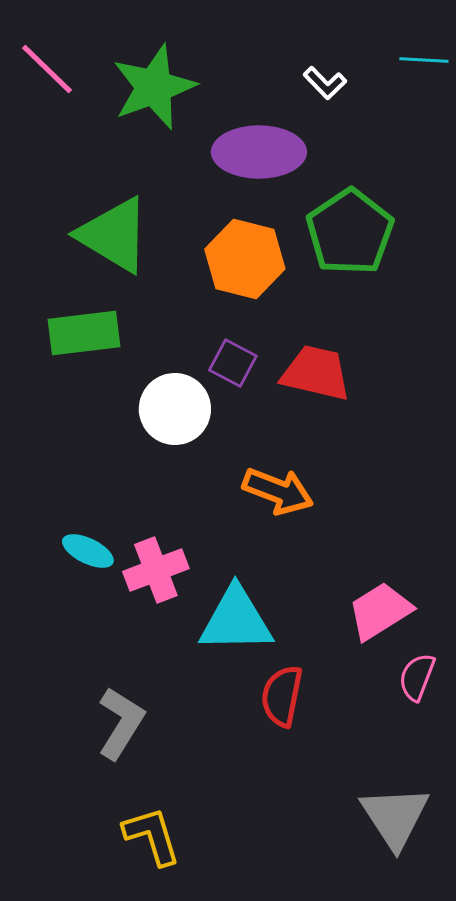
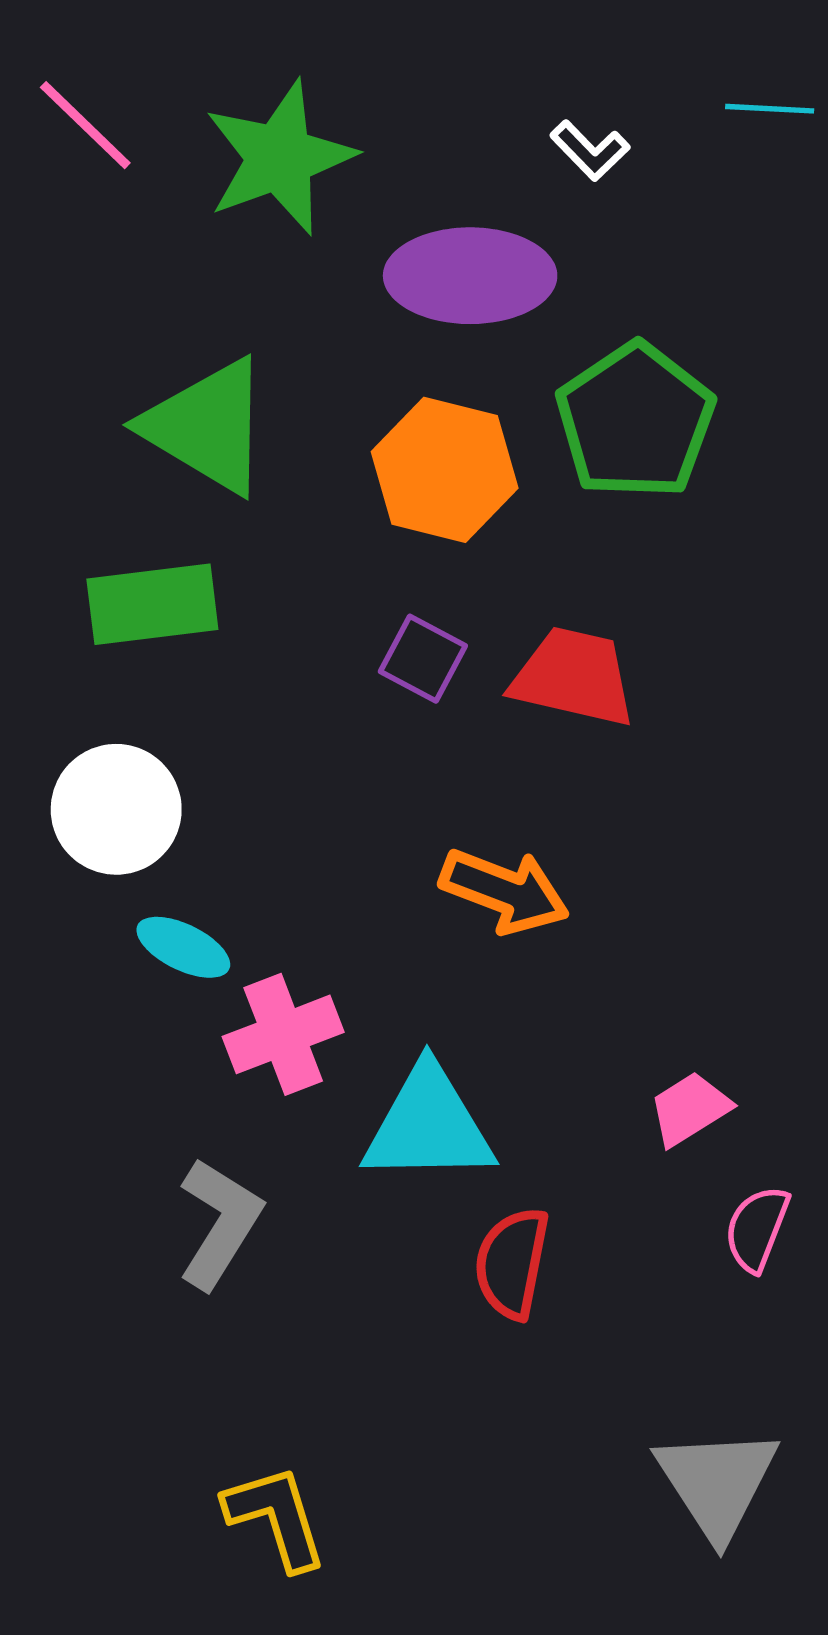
white circle: (175, 409) -> (116, 809), moved
cyan ellipse: (88, 551) -> (183, 947), moved
pink trapezoid: (380, 611) -> (690, 1109), size x0.7
gray L-shape: (121, 723) -> (220, 1223), moved

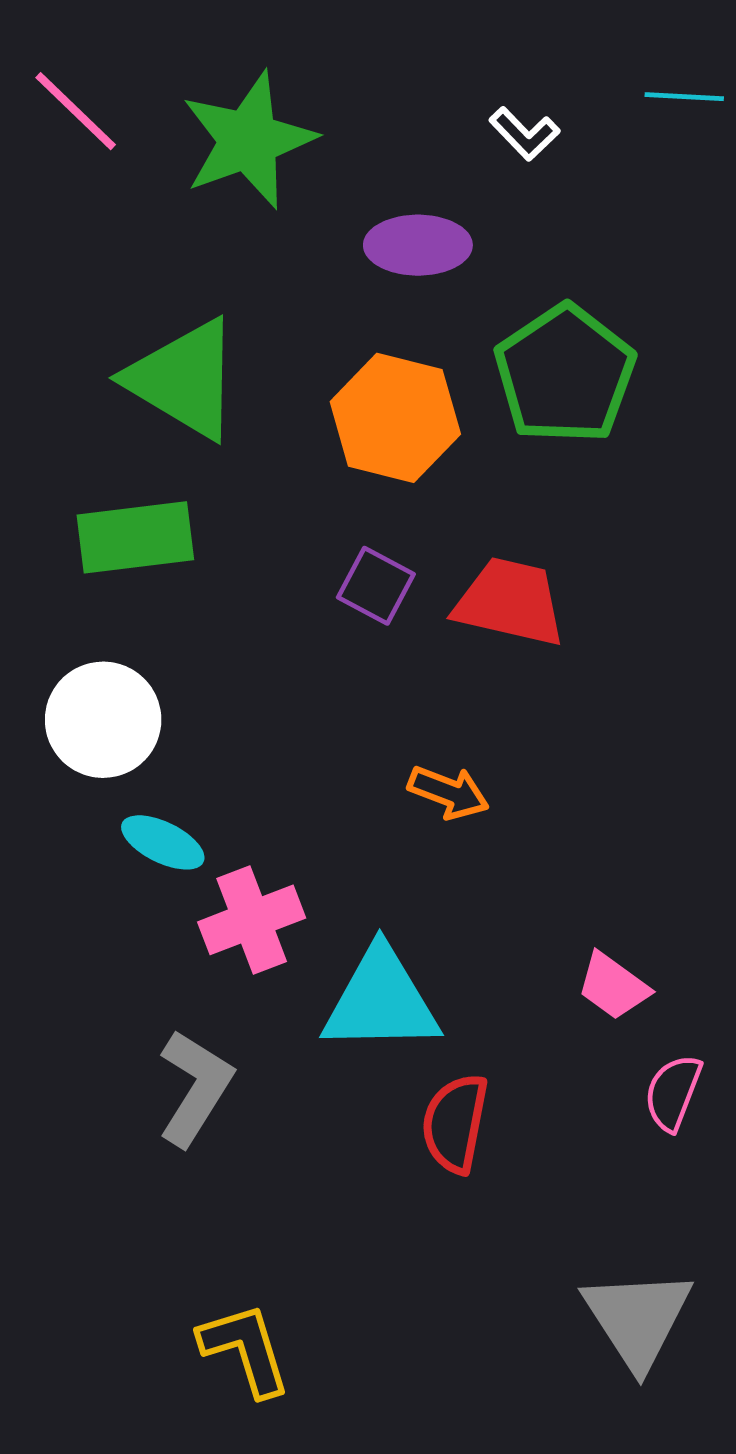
purple ellipse: (470, 276) -> (418, 245), size x0.7
orange arrow: (505, 891) -> (449, 792), size x0.7
pink trapezoid: (690, 1109) -> (613, 986), turned -112

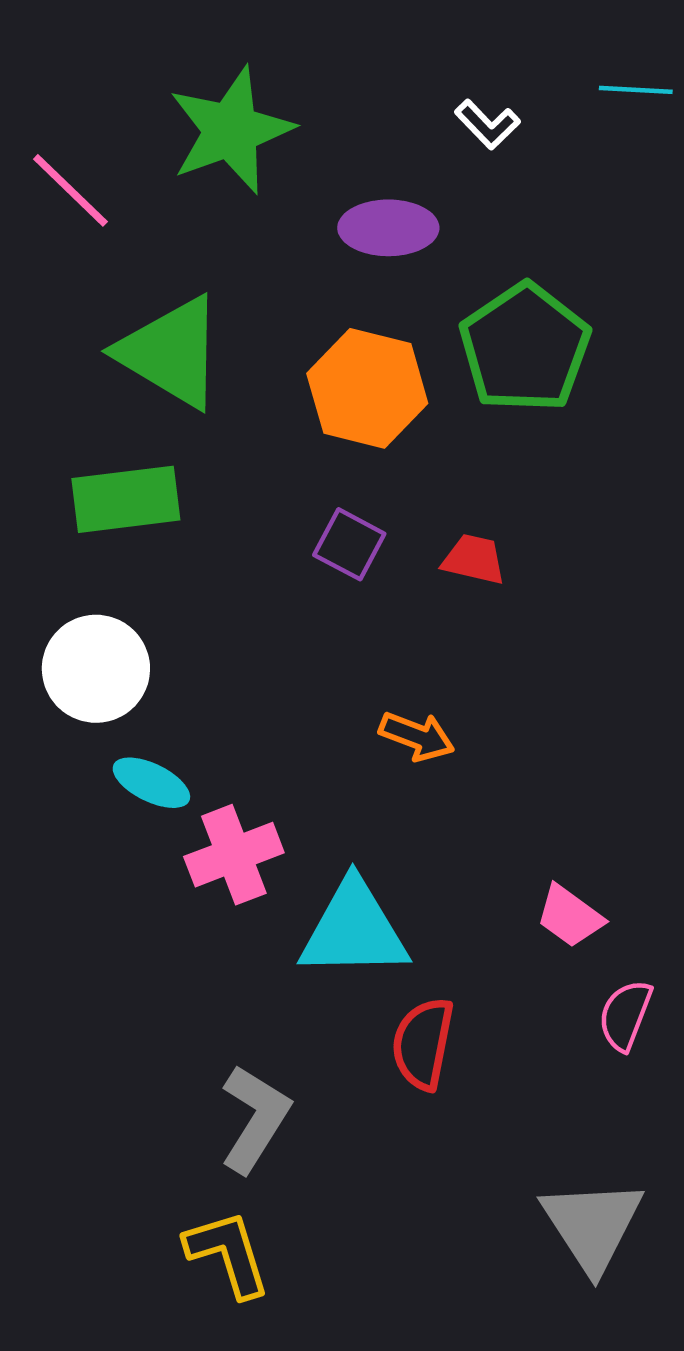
pink line: (76, 111) -> (70, 190), moved
red trapezoid: (510, 602) -> (474, 559), size x0.6
gray L-shape: (195, 1088) -> (255, 1119), moved

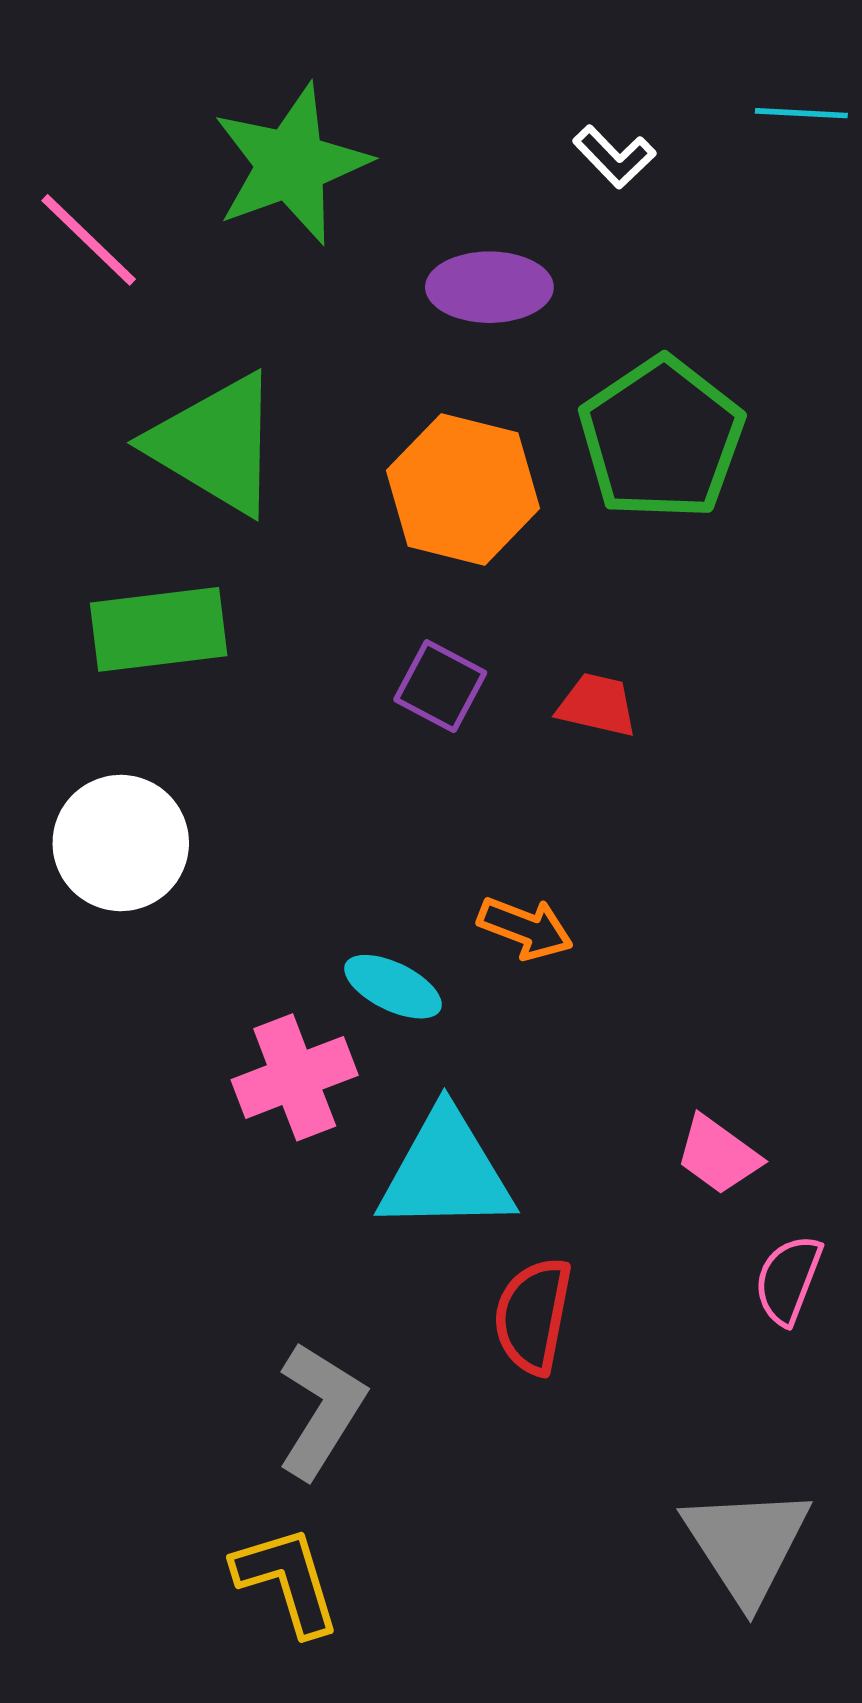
cyan ellipse: (151, 783) -> (393, 987), moved

